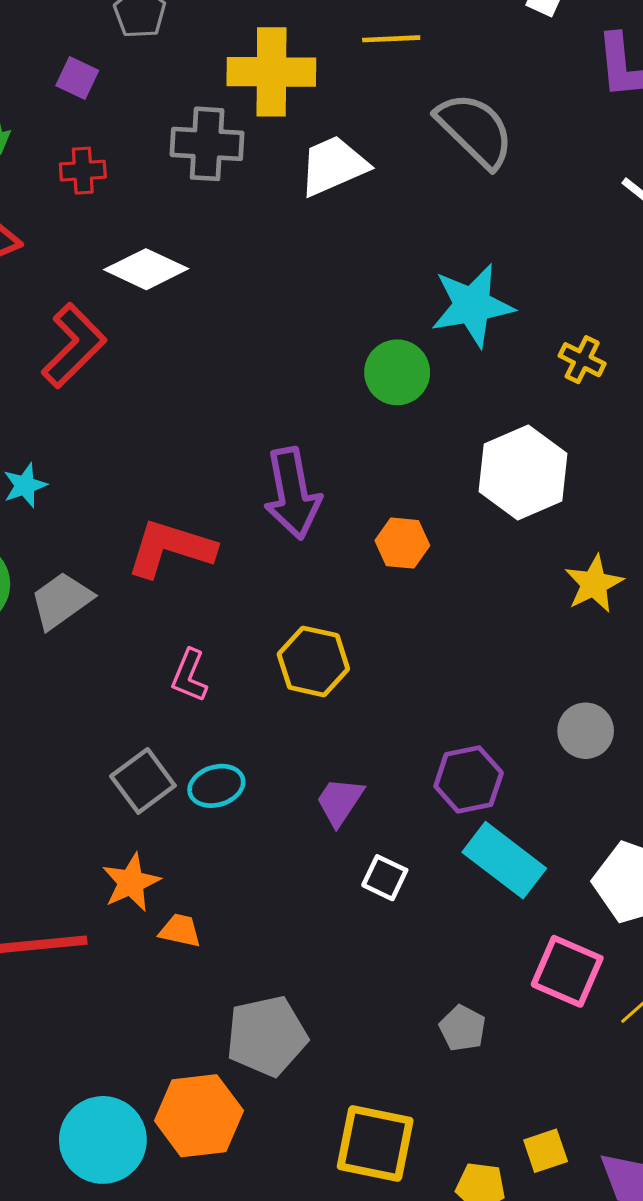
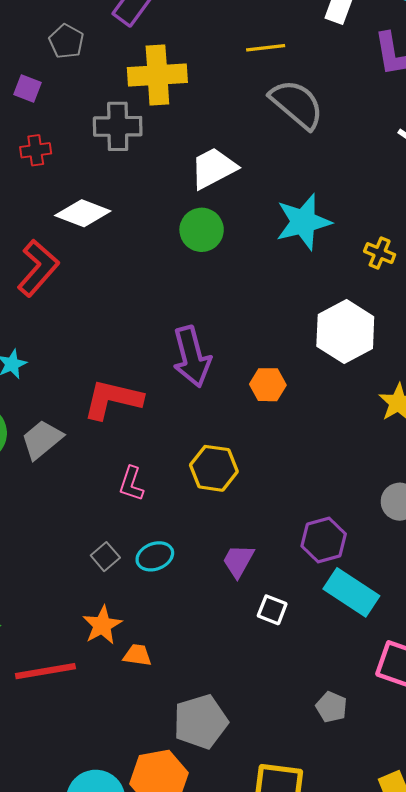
yellow line: (391, 39) -> (266, 48), moved
white trapezoid: (333, 166) -> (213, 168), moved
green circle: (397, 372) -> (202, 230), moved
gray square: (143, 781) -> (105, 557), size x0.7

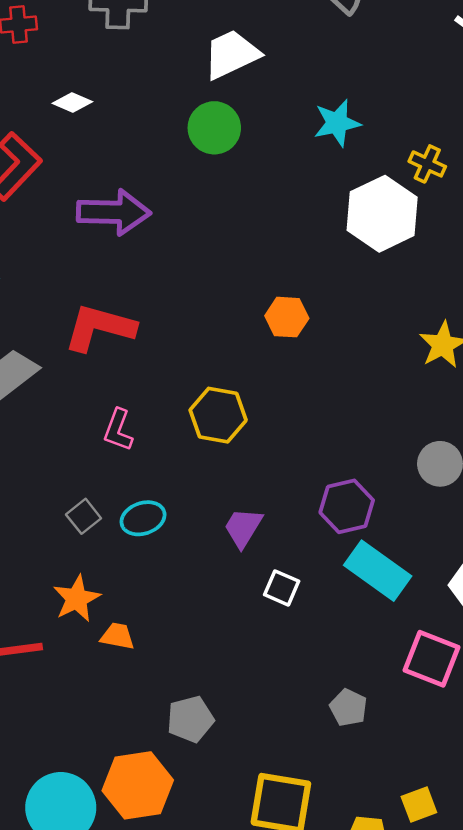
white diamond: (83, 213) -> (72, 103), size x0.6
cyan star: (303, 222) -> (337, 123), size x0.7
white hexagon: (345, 331) -> (382, 214), moved
purple arrow: (192, 357) -> (114, 212), moved, turned -76
gray pentagon: (201, 722) -> (190, 719), size x0.7

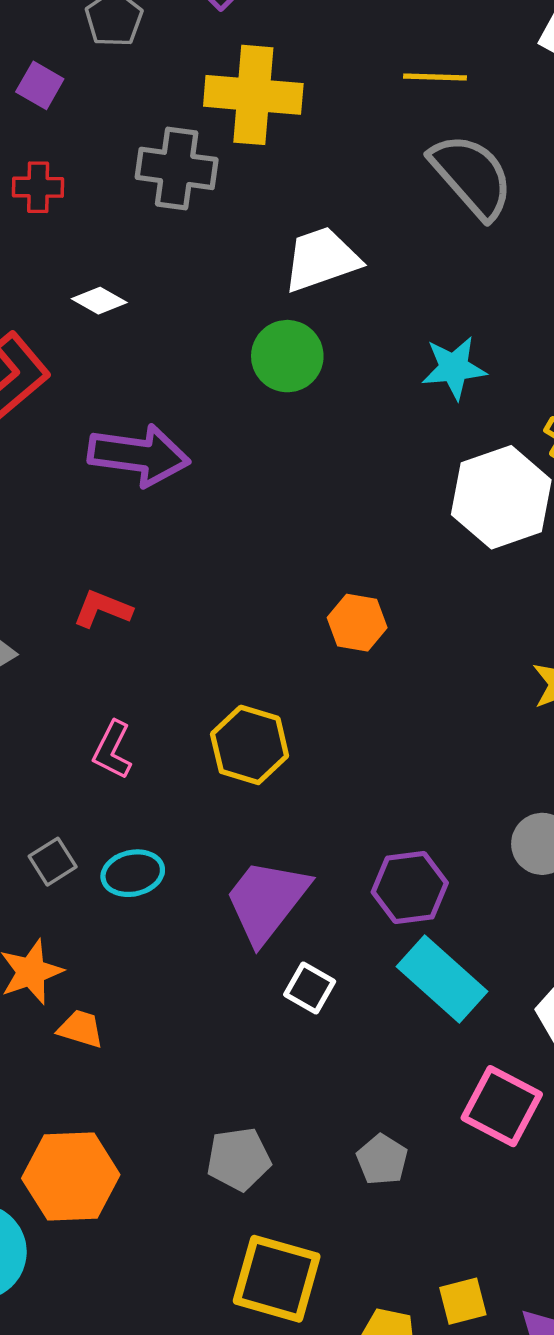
red L-shape: (100, 328) -> (102, 609), size x0.6
purple trapezoid: (243, 528) -> (267, 901), size x1.6
gray pentagon: (190, 719) -> (239, 1159), moved
orange hexagon: (138, 785) -> (71, 1177), moved

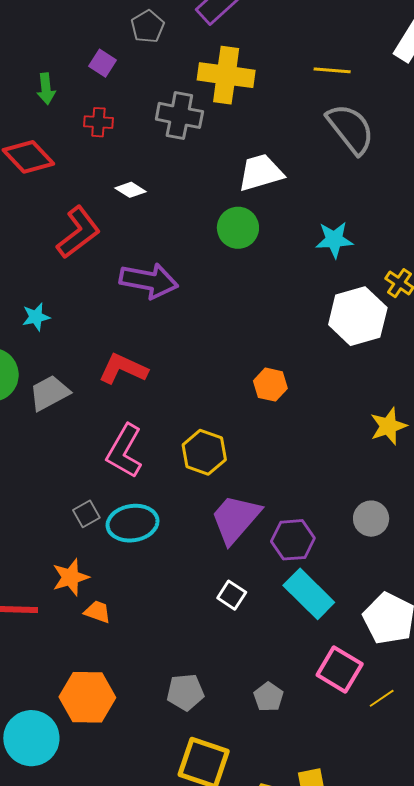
red L-shape: (102, 609) -> (123, 369), size x1.4
pink L-shape: (112, 750) -> (124, 451), size x1.6
cyan ellipse: (133, 873) -> (133, 523), size x1.4
purple trapezoid: (267, 901) -> (235, 519), moved

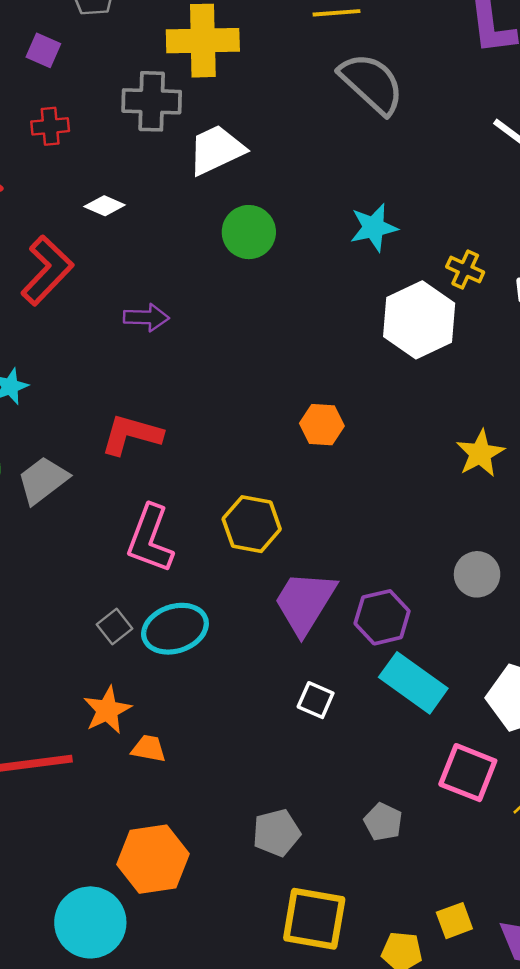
white trapezoid: (261, 173) -> (216, 150), moved
purple arrow: (149, 281) -> (146, 317), size x0.6

